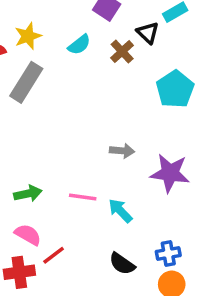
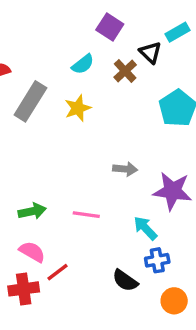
yellow star: (28, 36) -> (78, 108), moved
cyan arrow: (120, 211) -> (145, 228), moved
blue cross: (168, 253) -> (157, 260), moved

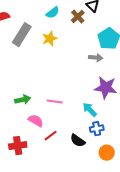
gray arrow: (125, 169) -> (96, 58), moved
pink semicircle: (32, 252) -> (36, 121), moved
red line: (57, 272) -> (51, 136), moved

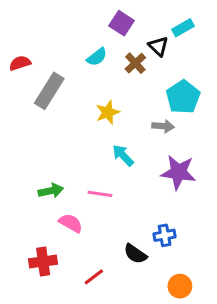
yellow star: (50, 39) -> (108, 112), moved
cyan arrow: (90, 110) -> (123, 155), moved
red line: (51, 136) -> (94, 277), moved
orange circle: (107, 153) -> (180, 286), moved

